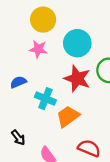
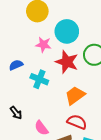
pink star: (38, 49) -> (43, 45), moved
orange trapezoid: (68, 116) -> (75, 95), moved

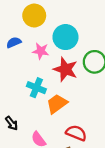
blue semicircle: (16, 65) -> (14, 42), moved
orange trapezoid: (75, 95) -> (57, 104), moved

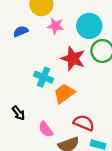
cyan circle: (65, 37) -> (89, 26), moved
pink star: (41, 51) -> (56, 26), moved

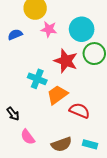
red semicircle: (84, 123) -> (79, 111), moved
pink semicircle: (46, 129) -> (28, 137), moved

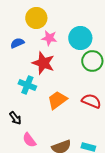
red star: (66, 61) -> (43, 63), moved
cyan cross: (37, 79) -> (27, 85), moved
red semicircle: (79, 111) -> (91, 101), moved

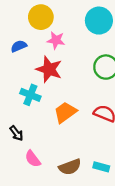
cyan circle: (80, 38) -> (99, 21), moved

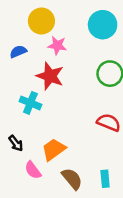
orange trapezoid: (65, 112) -> (54, 149), moved
brown semicircle: (70, 167) -> (72, 179), turned -110
cyan rectangle: (101, 167) -> (105, 179), turned 70

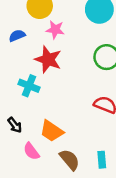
orange trapezoid: (54, 149) -> (52, 131), turned -110

